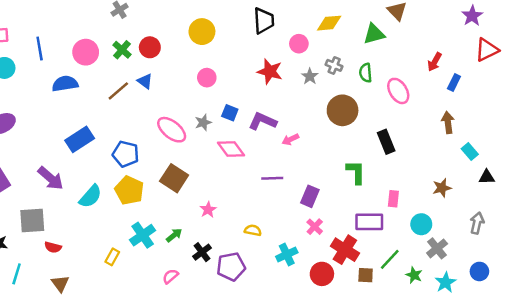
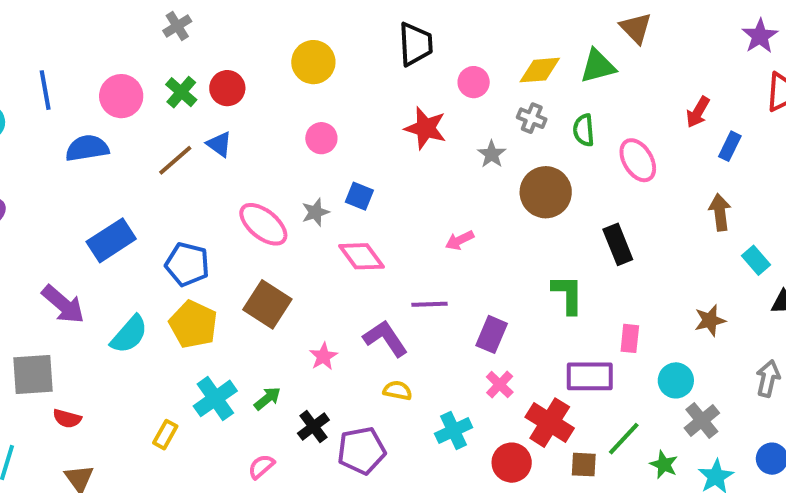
yellow diamond: (329, 23) -> (540, 70), moved
gray star: (310, 76) -> (492, 154), moved
purple L-shape: (263, 121) -> (385, 338), moved, turned 32

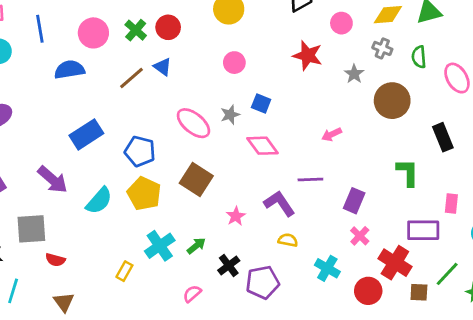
cyan cross: (454, 431) -> (327, 268), turned -35

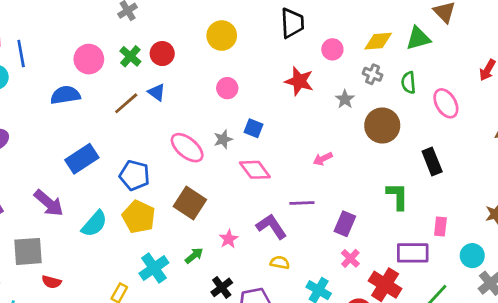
blue line: (40, 29) -> (21, 54), moved
green arrow: (196, 246) -> (194, 256), moved

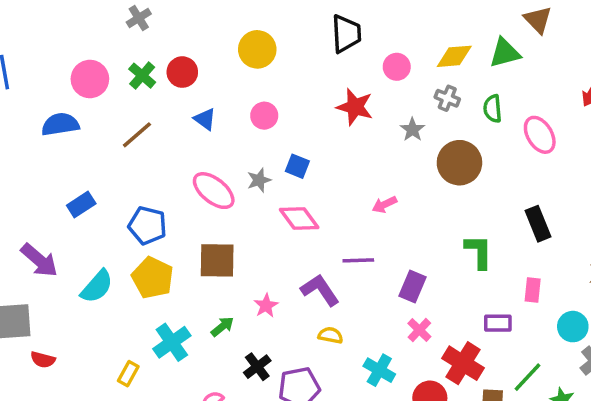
blue triangle: (157, 92) -> (205, 119), moved
blue rectangle: (82, 159) -> (81, 205), size x0.7
black rectangle: (432, 161) -> (538, 224), moved
brown square: (190, 203) -> (217, 260), turned -32
purple rectangle: (413, 253) -> (498, 323), size x0.7

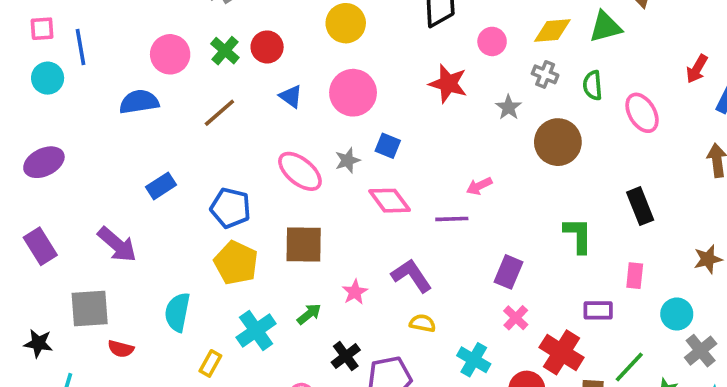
pink circle: (264, 116) -> (353, 93), size x1.6
purple line: (358, 260) -> (452, 219), moved
cyan semicircle: (97, 286) -> (177, 312), moved, turned 150

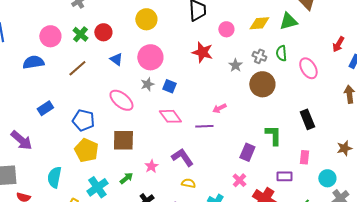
gray cross: (545, 74) -> (259, 56), moved
gray star: (348, 160) -> (147, 84), moved
purple rectangle: (508, 272) -> (247, 152), moved

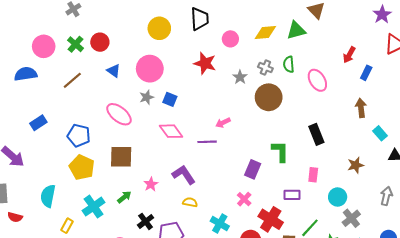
yellow circle: (146, 19) -> (159, 28), moved

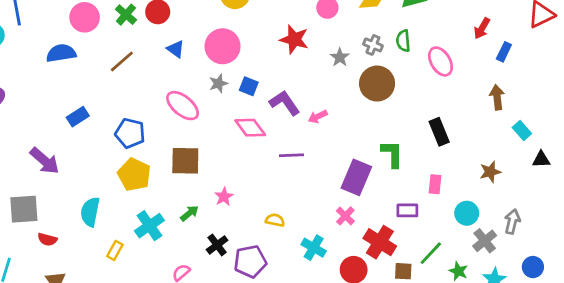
purple line: (207, 142) -> (292, 155), moved
purple rectangle: (253, 169) -> (356, 177), size x1.4
purple L-shape: (184, 175) -> (285, 103), moved
gray arrow: (386, 196) -> (512, 221), moved

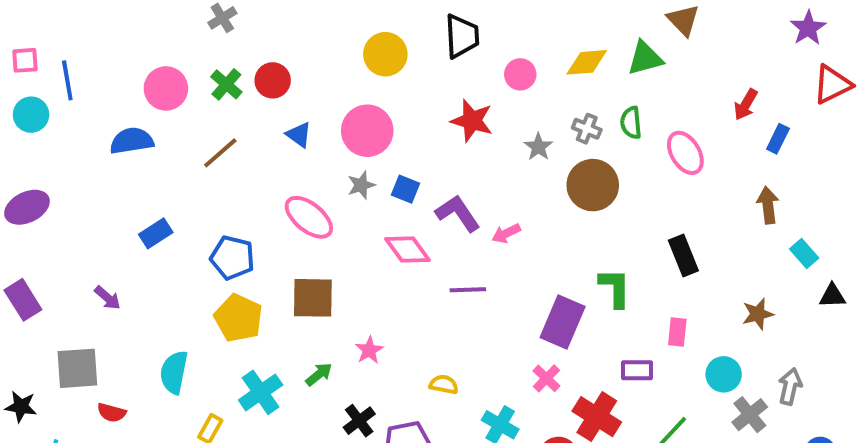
purple arrow: (45, 161) -> (108, 298), size x0.6

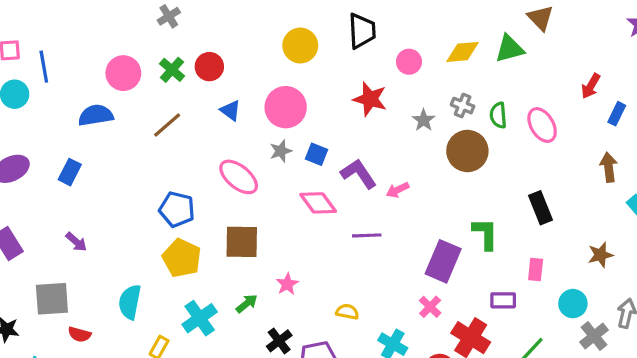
green semicircle: (631, 123) -> (498, 115), moved
blue rectangle: (156, 233) -> (70, 172), moved, turned -30

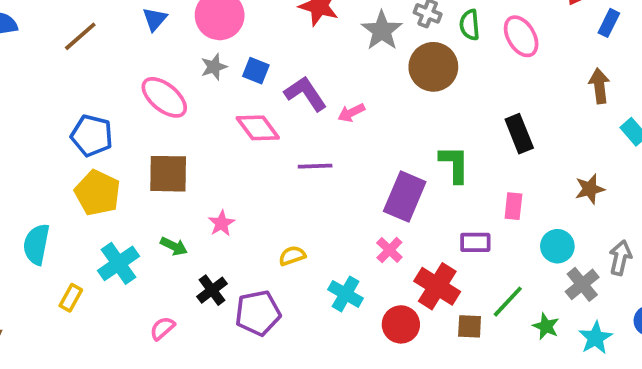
blue triangle: (230, 110) -> (155, 19), turned 35
gray star: (424, 120) -> (382, 31), size x1.5
green arrow: (247, 304) -> (174, 246), turned 65
yellow semicircle: (347, 312) -> (292, 256), turned -30

